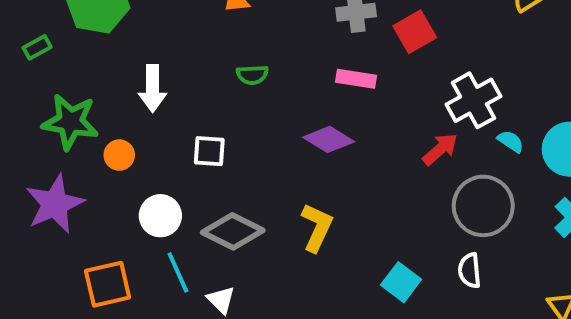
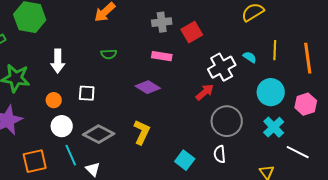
cyan semicircle: (511, 141) -> (250, 57), moved
orange circle: (119, 155) -> (54, 100), moved

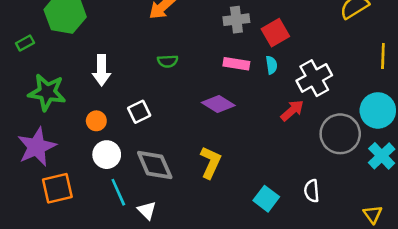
cyan semicircle: (250, 57) -> (271, 65), moved, turned 48
white square: (87, 93) -> (139, 112), turned -30
gray circle: (227, 121) -> (340, 134), moved
gray diamond: (99, 134) -> (155, 165), turned 40
orange square: (35, 161) -> (57, 188), moved

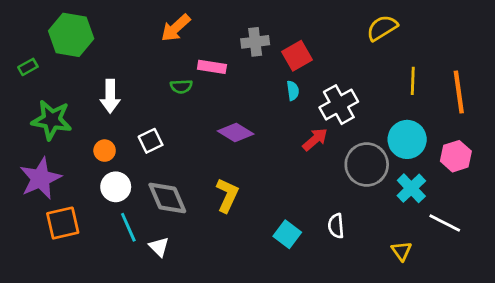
pink rectangle: (236, 64) -> (212, 67), moved

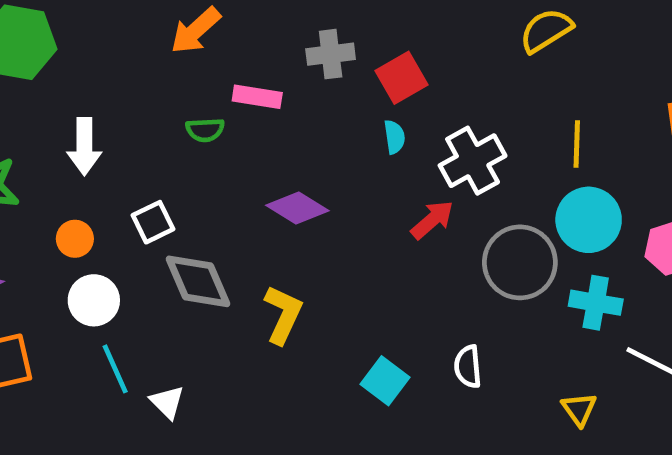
yellow line: (413, 81) -> (577, 144), moved
cyan cross: (411, 188) -> (596, 303), turned -36
gray diamond: (167, 198) -> (198, 281), moved

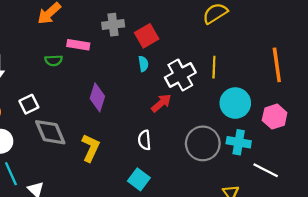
yellow line: (577, 144) -> (214, 67), moved
purple diamond: (297, 208) -> (97, 97), turned 76
gray circle: (520, 262) -> (203, 143), moved
white semicircle: (468, 367) -> (144, 140), moved

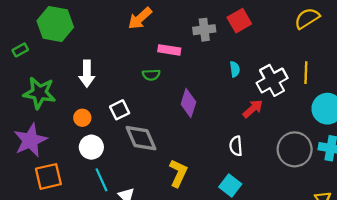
red square: (147, 36) -> (239, 21), moved
green semicircle: (54, 60) -> (151, 75), moved
yellow L-shape: (91, 148) -> (178, 173), moved

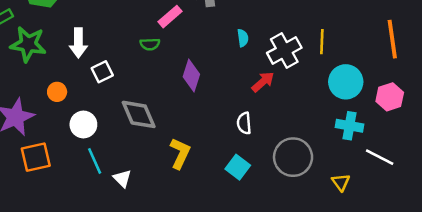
pink rectangle: (169, 50) -> (170, 17), turned -50
green star: (39, 93) -> (28, 44), moved
white square: (120, 110) -> (102, 72), moved
orange circle: (82, 118) -> (57, 92), moved
gray circle: (295, 149) -> (293, 157), moved

